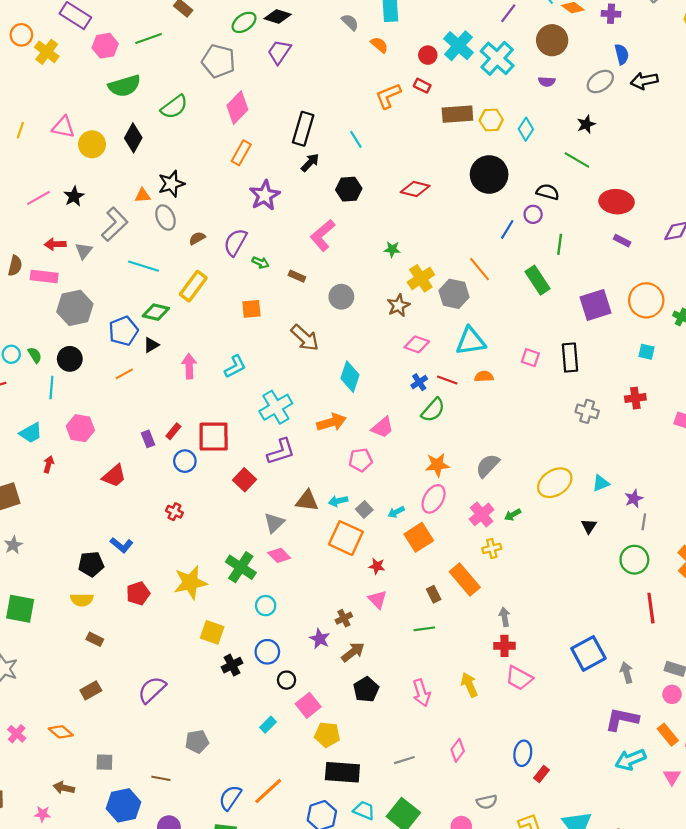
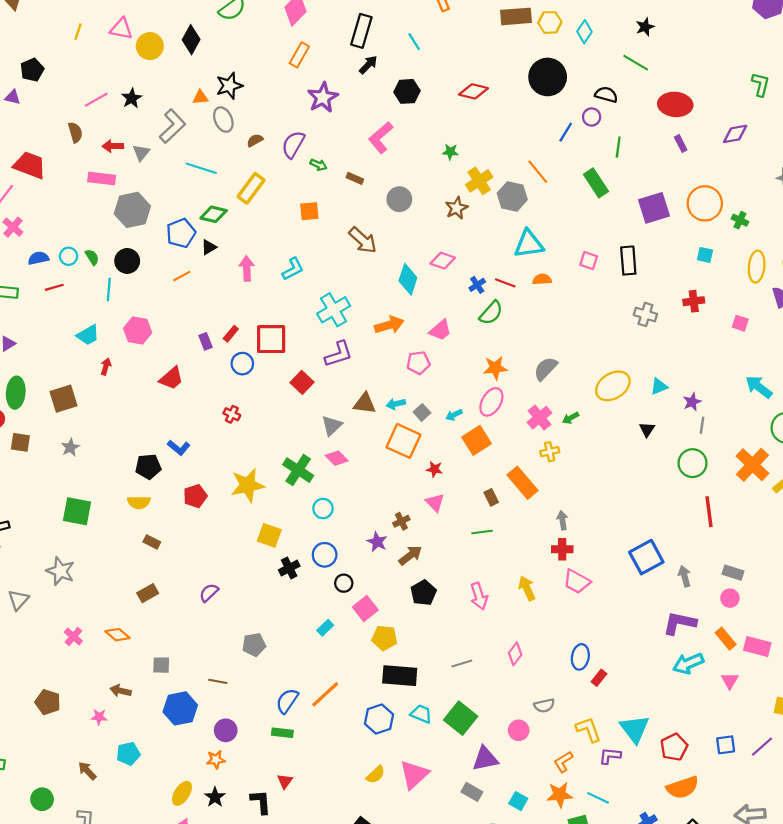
purple rectangle: (622, 241) -> (681, 143), turned 35
brown semicircle: (15, 266) -> (75, 132), moved, turned -30
pink diamond: (417, 344) -> (443, 261), moved
purple semicircle: (152, 690) -> (209, 593), size x0.7

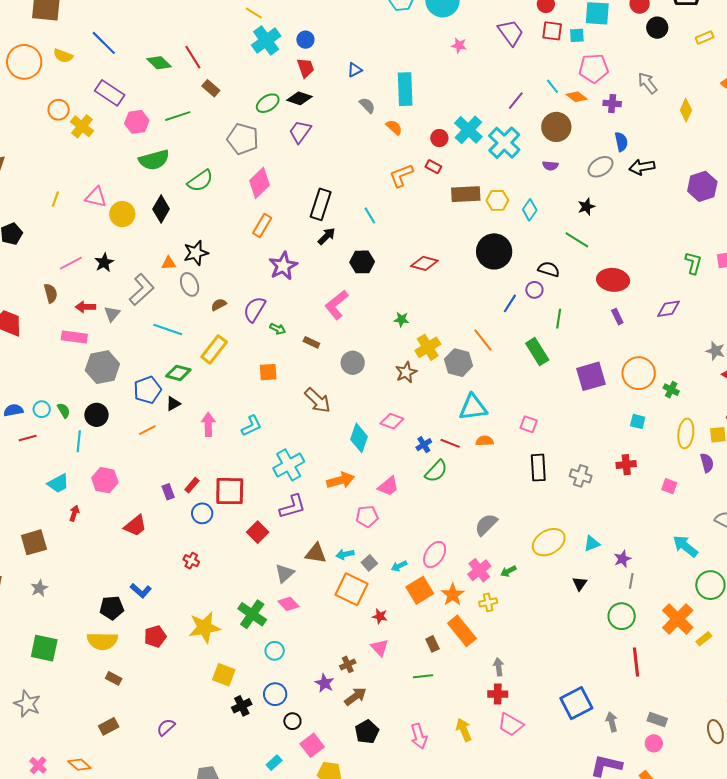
black rectangle: (628, 261) -> (538, 468), moved
orange star: (495, 368) -> (453, 595), moved, turned -30
yellow semicircle: (139, 502) -> (102, 641), size x1.4

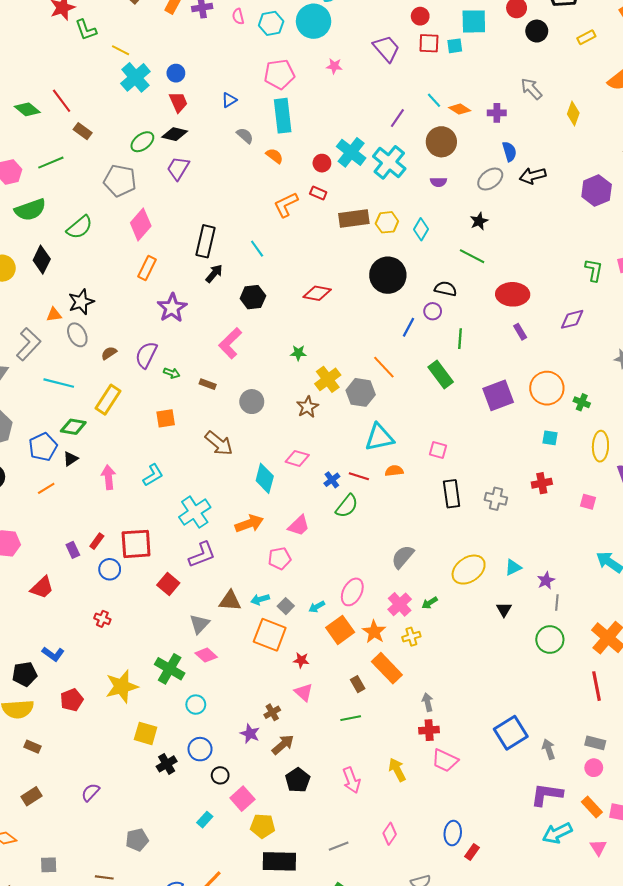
pink pentagon: (594, 68) -> (279, 74), moved
red line: (636, 662) -> (596, 686), moved

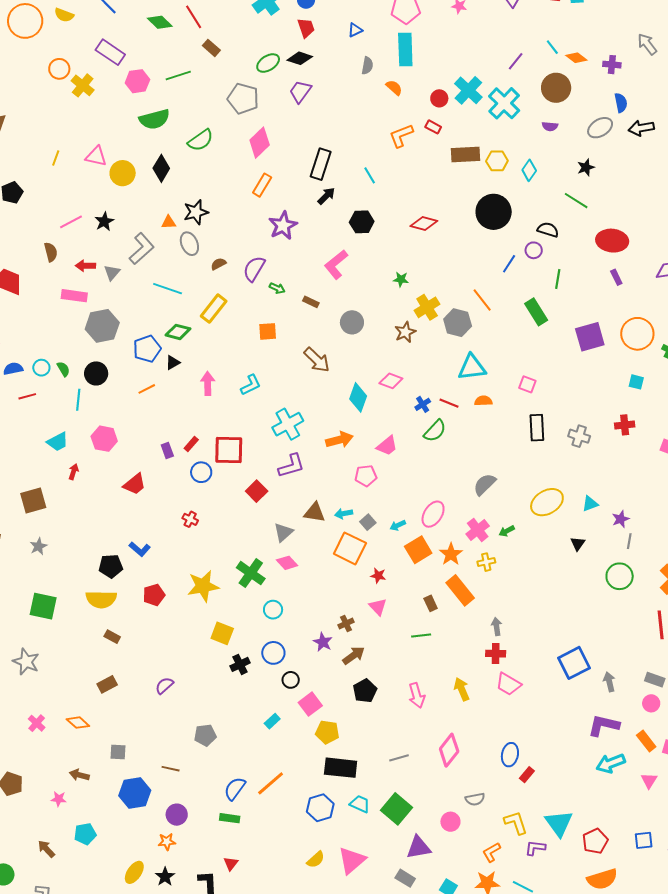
gray semicircle: (245, 136) -> (367, 66), turned 54
pink diamond: (390, 834) -> (449, 750), size x1.5

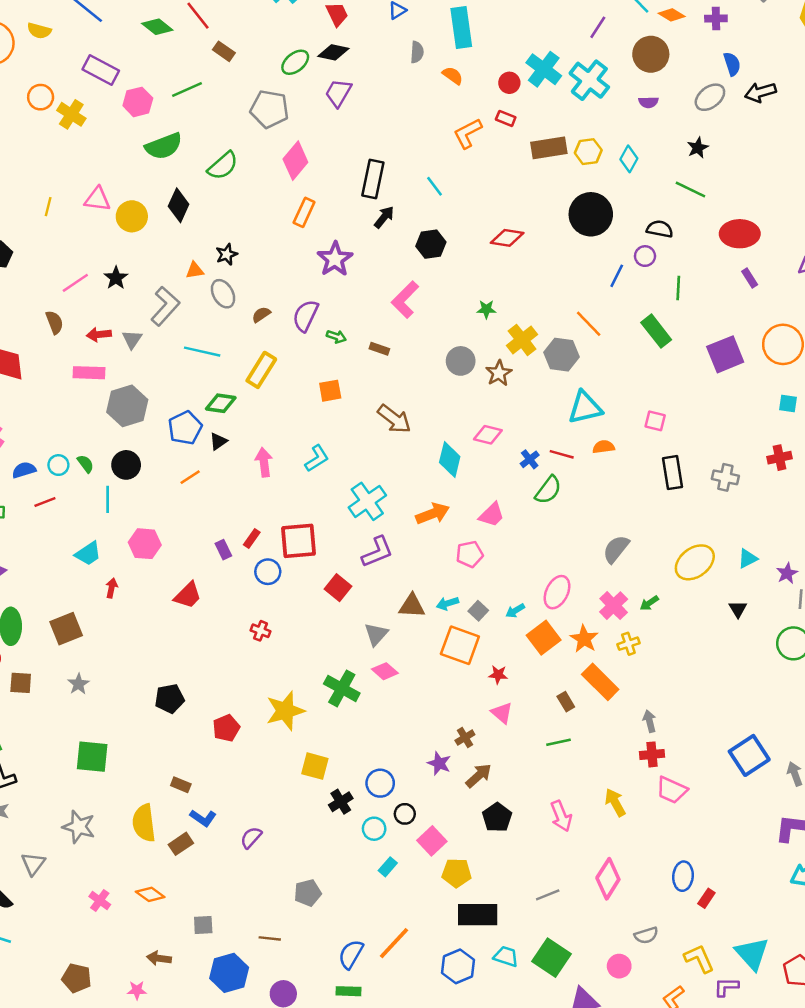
black star: (196, 212) -> (227, 254), size x0.7
gray circle: (352, 322) -> (461, 361), moved
blue L-shape: (140, 549) -> (203, 818), moved
yellow semicircle: (101, 599) -> (144, 823), moved, turned 88
cyan circle: (273, 610) -> (374, 829), moved

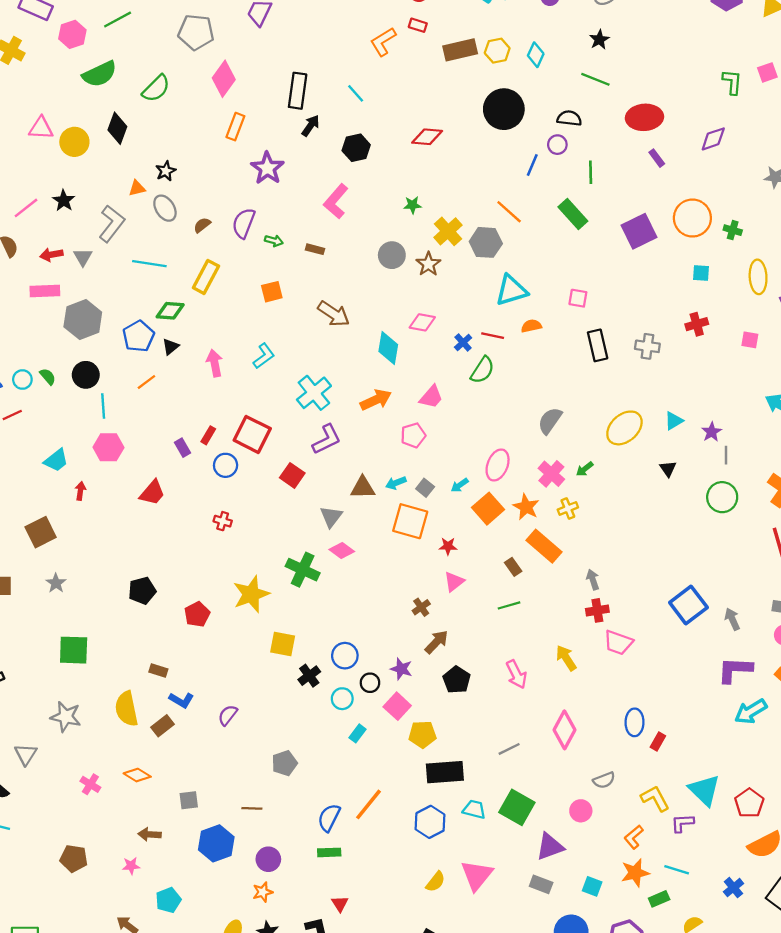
cyan line: (108, 499) -> (103, 406), moved
red square: (299, 541) -> (252, 434), turned 36
pink triangle: (502, 713) -> (454, 582), turned 45
purple star: (439, 763) -> (401, 669), moved

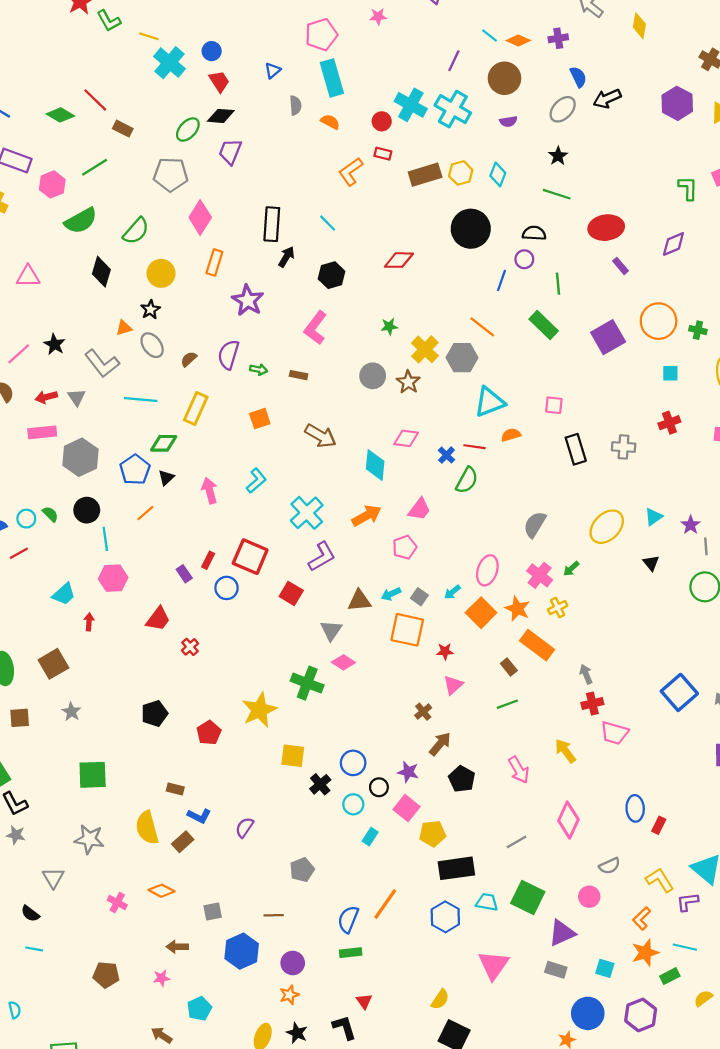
yellow circle: (74, 142) -> (161, 273), moved
gray L-shape: (112, 224) -> (102, 363), turned 108
red cross: (223, 521) -> (190, 647), moved, turned 35
yellow semicircle: (436, 882) -> (440, 999), moved

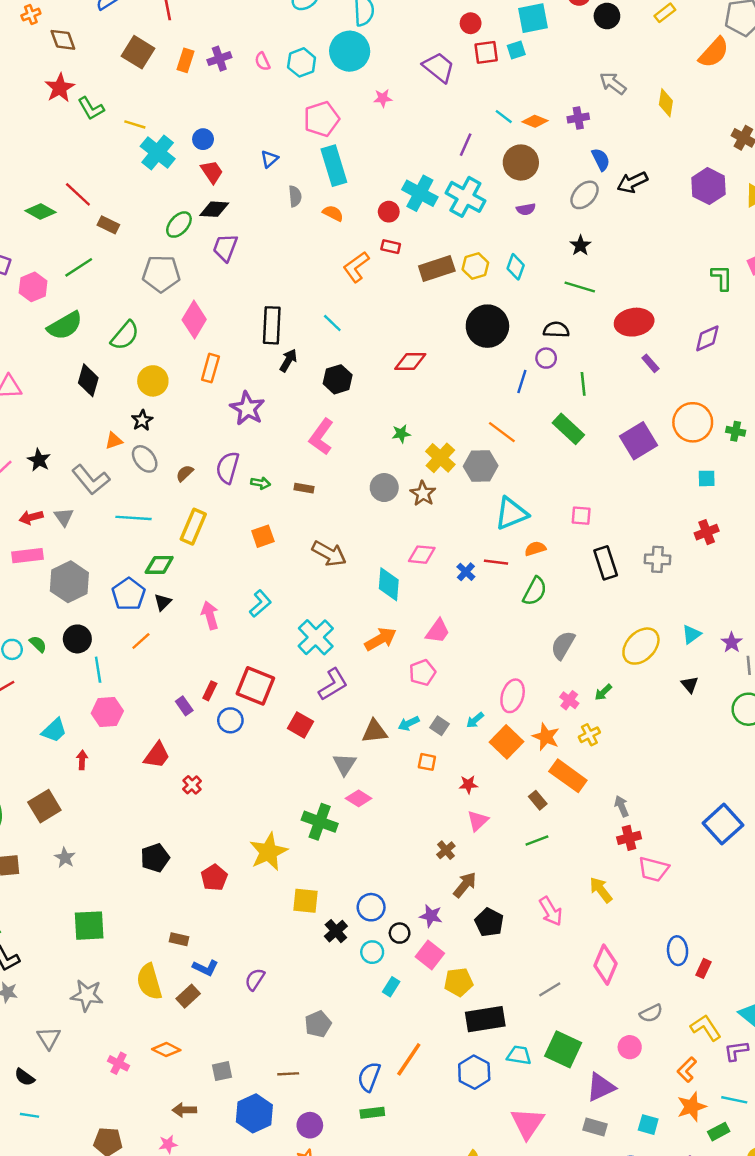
green semicircle: (467, 480) -> (535, 591), moved
pink cross: (540, 575) -> (569, 700), size x0.7
orange square: (407, 630) -> (427, 762), size x0.5

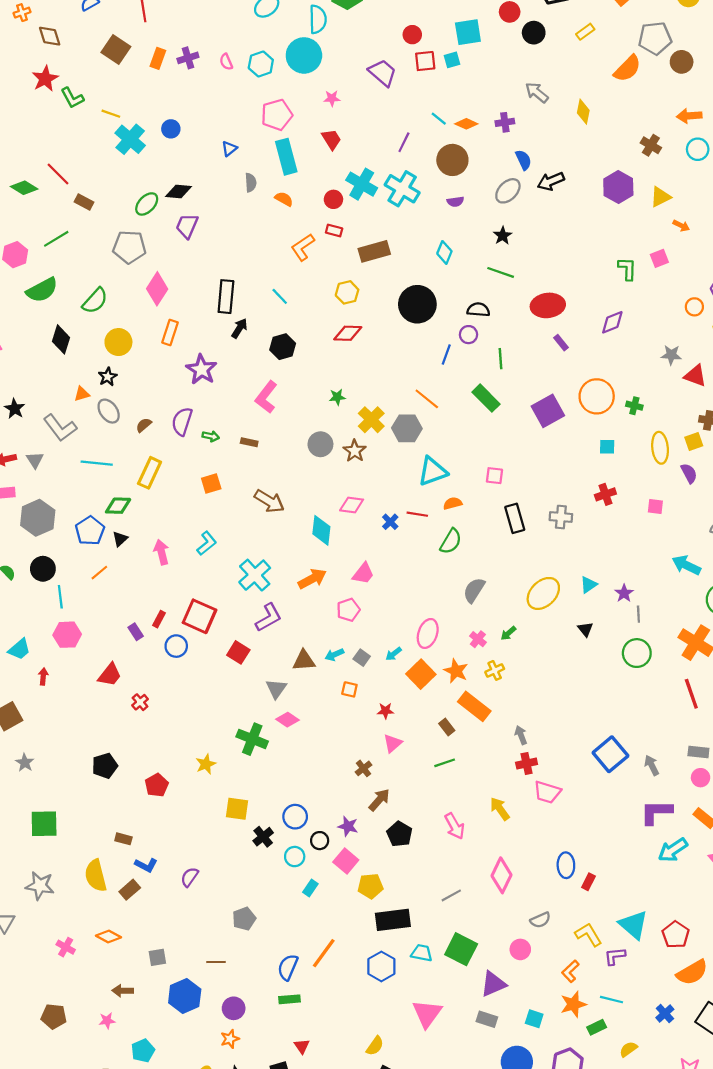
red trapezoid: (212, 172) -> (331, 139), moved
yellow hexagon: (475, 266) -> (347, 292), moved
yellow star: (268, 852) -> (206, 764), size x0.6

